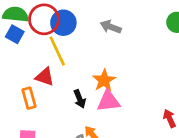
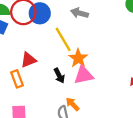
yellow line: (57, 51) -> (63, 39), moved
red triangle: (45, 77) -> (28, 60), turned -35

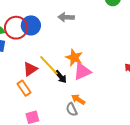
yellow line: (63, 39) -> (49, 65), moved

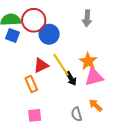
gray arrow: (66, 17) -> (87, 18), turned -98
blue circle: (31, 25) -> (49, 34), moved
orange arrow: (78, 99) -> (96, 105), moved

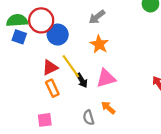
gray arrow: (87, 18) -> (97, 17), turned 49
orange star: (88, 61) -> (99, 44), moved
orange rectangle: (31, 84) -> (52, 88), moved

